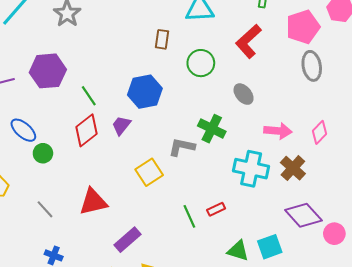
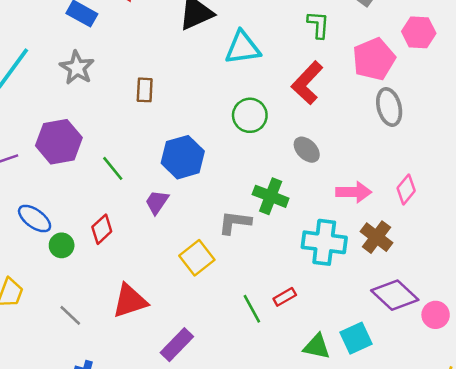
brown rectangle: (162, 39) -> (145, 90), moved
red diamond: (86, 130) -> (102, 229), moved, size x0.7

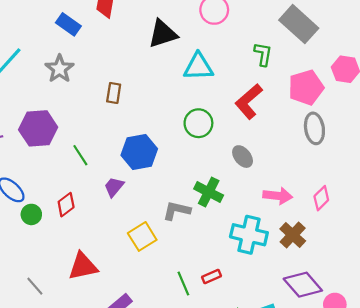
gray line: (70, 315) -> (35, 286), moved

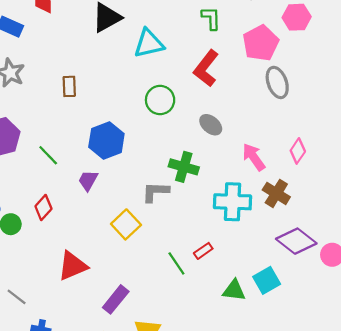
pink arrow: (278, 196) -> (254, 157), turned -120
gray line: (35, 286) -> (17, 297), moved

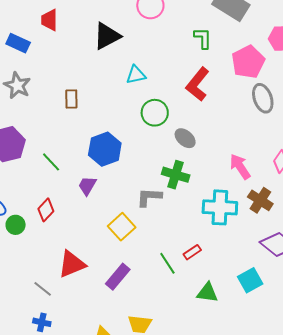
cyan triangle: (149, 43) -> (136, 75), moved, size x0.7
gray ellipse: (211, 125) -> (185, 138), moved
green triangle: (234, 290) -> (207, 293), moved
gray line: (17, 297) -> (43, 289), moved
purple rectangle: (116, 299) -> (118, 277), moved

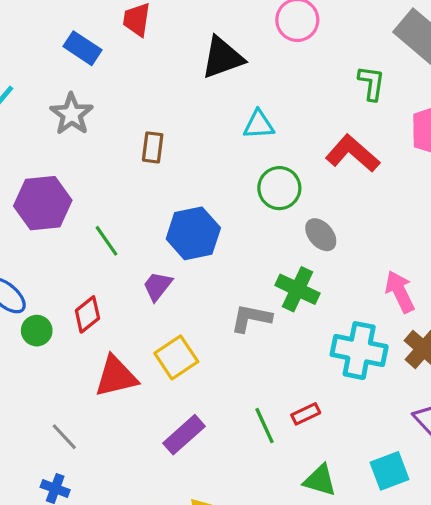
red L-shape: (198, 84) -> (353, 154), turned 84
yellow square: (122, 227) -> (176, 357), moved
red triangle: (72, 264) -> (116, 376), moved

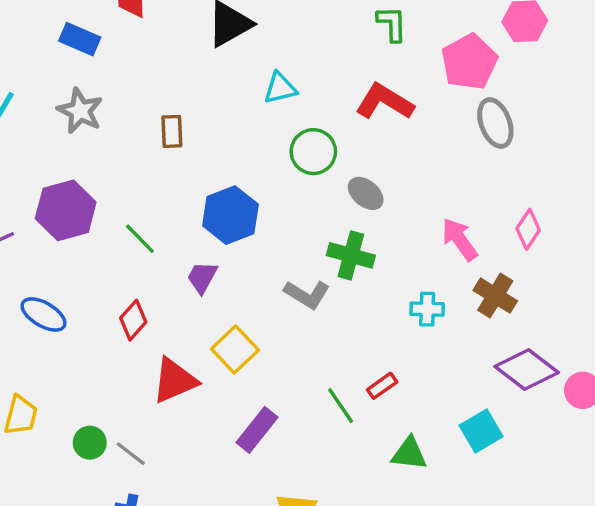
gray L-shape: (251, 318) -> (307, 294), turned -150
green circle: (37, 331) -> (90, 443), moved
cyan cross: (359, 351) -> (427, 309), size x0.6

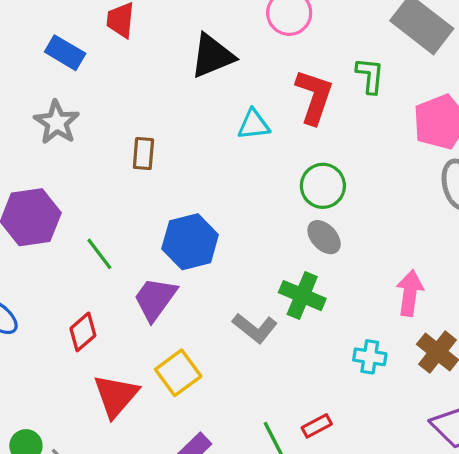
red L-shape: (385, 102) -> (314, 97), moved, turned 70
green circle: (313, 152) -> (323, 186), moved
pink arrow: (460, 239) -> (410, 293), turned 36
purple trapezoid: (202, 277) -> (155, 299), size x1.4
red triangle: (175, 381) -> (116, 396), turned -33

